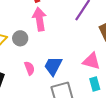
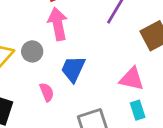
blue trapezoid: (53, 66) -> (73, 69), moved

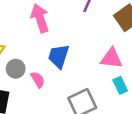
gray circle: (32, 51) -> (16, 69), moved

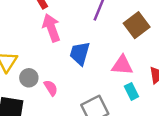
blue trapezoid: (59, 56) -> (80, 53), moved

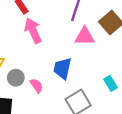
blue trapezoid: (80, 53) -> (62, 68), moved
pink triangle: (122, 65) -> (85, 36), moved

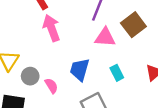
cyan rectangle: (110, 83) -> (117, 73), moved

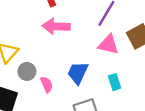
pink arrow: (51, 28) -> (56, 26), turned -76

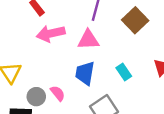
pink triangle: (108, 45) -> (88, 40), moved
gray circle: (27, 71) -> (36, 97), moved

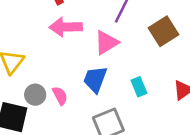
pink triangle: (88, 40) -> (106, 43), turned -40

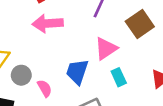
pink triangle: (106, 43) -> (106, 48), moved
gray circle: (35, 95) -> (21, 75), moved

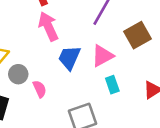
pink arrow: (48, 23) -> (48, 26), turned 64
blue trapezoid: (77, 72) -> (69, 58), moved

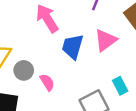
cyan rectangle: (112, 85) -> (120, 86), moved

